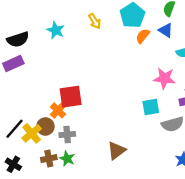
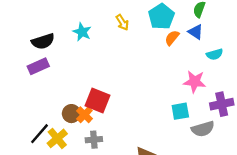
red square: (71, 97) -> (97, 101), turned 30
brown circle: (45, 126) -> (71, 114), moved

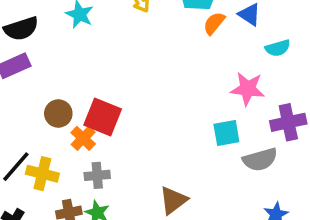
brown circle: (71, 114) -> (58, 114), moved
yellow cross: (57, 138) -> (42, 174), turned -36

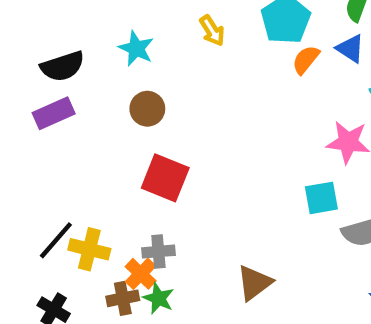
brown circle: (58, 114) -> (147, 109), moved
orange cross: (83, 138) -> (141, 274), moved

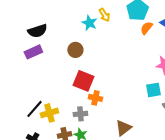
cyan star: (136, 48) -> (89, 23), moved
yellow cross: (89, 249) -> (49, 113), turned -30
orange cross: (141, 274) -> (95, 98), moved, turned -32

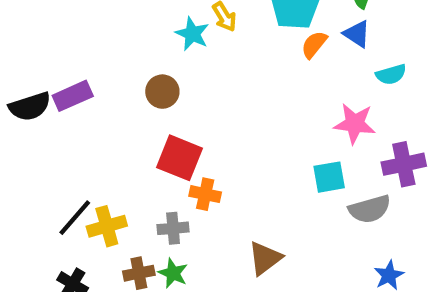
black semicircle: (37, 31) -> (30, 106), moved

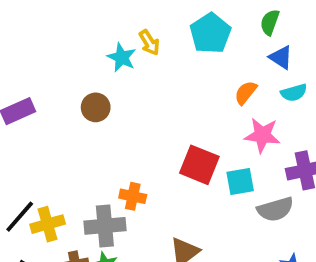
blue triangle: (357, 34) -> (281, 57), moved
orange semicircle: (314, 45) -> (246, 93), moved
red square: (179, 158) -> (199, 165), moved
gray cross: (173, 228) -> (105, 226), size x1.5

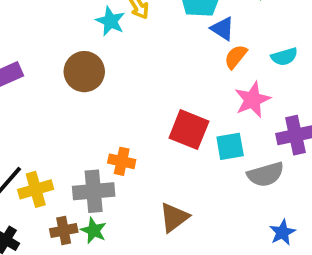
blue triangle: (281, 57) -> (223, 29), moved
brown circle: (96, 107) -> (84, 72), size x1.4
pink star: (262, 135) -> (253, 100), turned -30

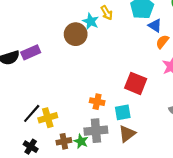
brown circle: (84, 72) -> (76, 34), moved
cyan square: (230, 146) -> (123, 112), moved
gray cross: (94, 191) -> (96, 131), moved

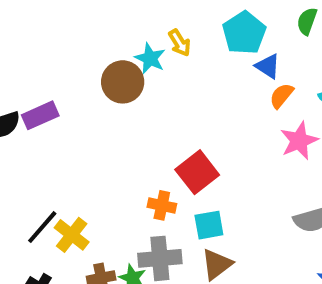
red square: (136, 83) -> (197, 172), moved, turned 30
yellow cross: (48, 118) -> (72, 235), turned -36

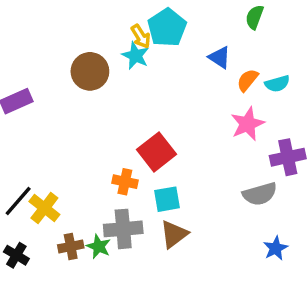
cyan pentagon: (244, 33) -> (167, 28), moved
cyan star: (150, 58) -> (135, 56), moved
orange semicircle: (281, 96) -> (248, 80), moved

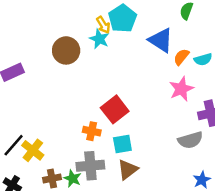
blue triangle: (219, 57) -> (161, 40), size x1.5

